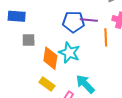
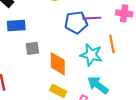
orange line: (106, 37) -> (112, 44), moved
cyan star: (69, 53) -> (91, 55), moved

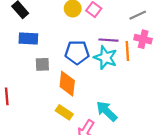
blue pentagon: (76, 23) -> (77, 52), moved
orange line: (112, 44) -> (127, 51), moved
cyan star: (91, 55) -> (105, 58), moved

